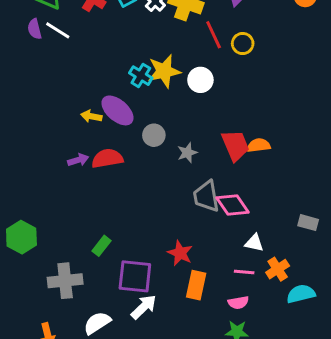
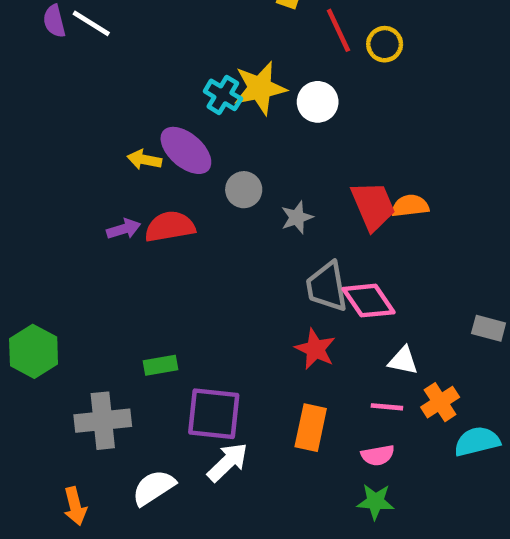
green rectangle: (101, 246) -> (161, 365), turned 42
red star: (180, 253) -> (315, 349), moved

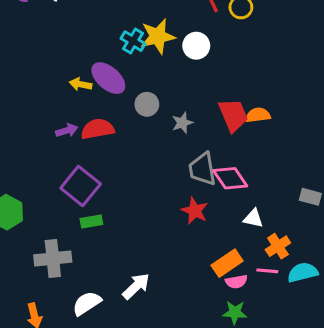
pink line: (387, 407) -> (267, 271), moved
purple square: (214, 414) -> (81, 186), moved, turned 33
orange rectangle: (311, 428) -> (227, 263), moved, turned 44

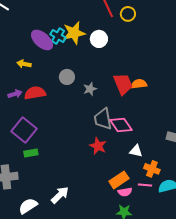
purple ellipse: (108, 78) -> (42, 40), moved
orange cross: (278, 246) -> (152, 169), turned -35

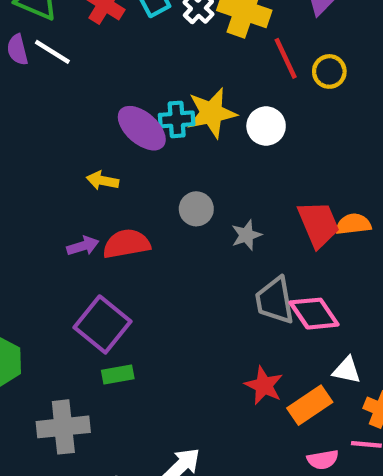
cyan cross: (58, 36) -> (177, 119), turned -35
red star: (98, 146) -> (264, 385), moved
orange rectangle: (119, 180) -> (310, 405), moved

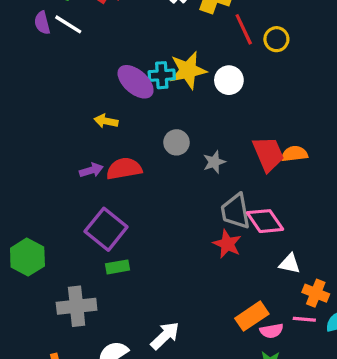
red star: (264, 385) -> (227, 244), moved
orange rectangle: (310, 405) -> (252, 316), moved

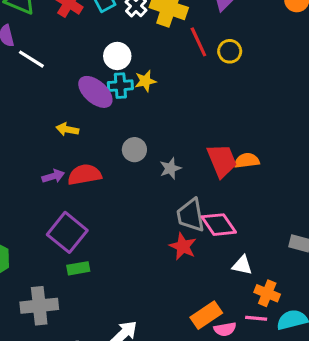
white line: (68, 24) -> (31, 59), moved
yellow star: (188, 70) -> (145, 81), size x0.6
white circle: (229, 80) -> (117, 56), moved

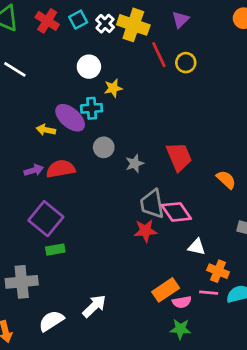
cyan cross: (120, 86) -> (92, 108), moved
purple ellipse: (95, 92) -> (70, 118), moved
orange semicircle: (247, 161) -> (226, 180), moved, turned 50
red star: (183, 246) -> (145, 231), turned -30

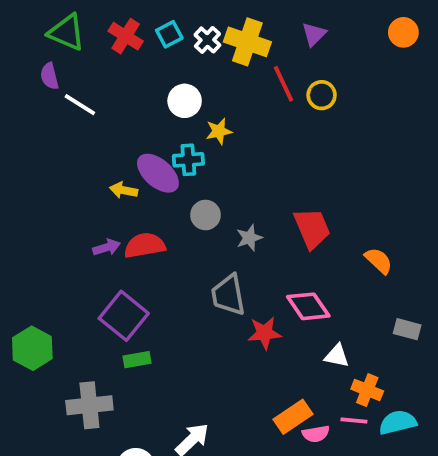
gray trapezoid: (152, 204) -> (228, 295), moved

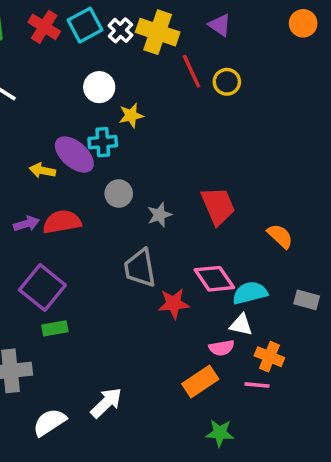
cyan square: (169, 34) -> (85, 25), size x1.4
purple triangle: (314, 34) -> (220, 25), turned -40
cyan semicircle: (398, 422) -> (250, 293), moved
pink semicircle: (316, 434) -> (222, 348), moved

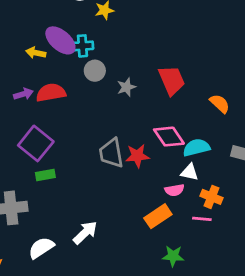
cyan cross: (103, 142) -> (82, 46), moved
gray trapezoid: (140, 268) -> (111, 153), moved

